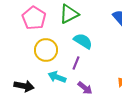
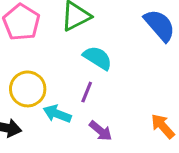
yellow circle: (46, 50) -> (28, 89), moved

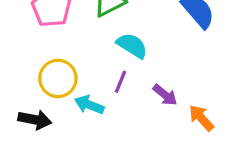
purple arrow: (101, 131) -> (165, 95), moved

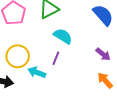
purple arrow: (165, 95) -> (103, 54), moved

